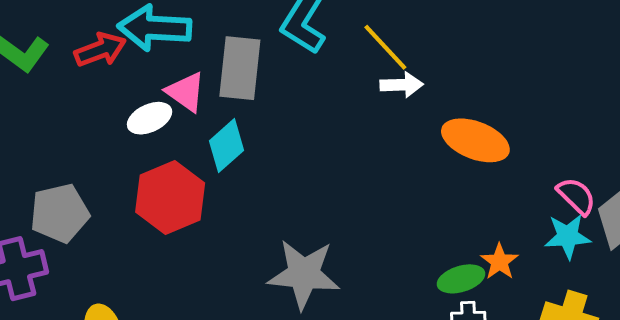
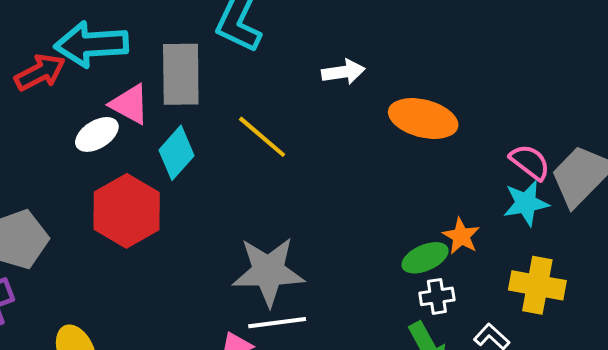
yellow line: (385, 47) -> (262, 137), moved

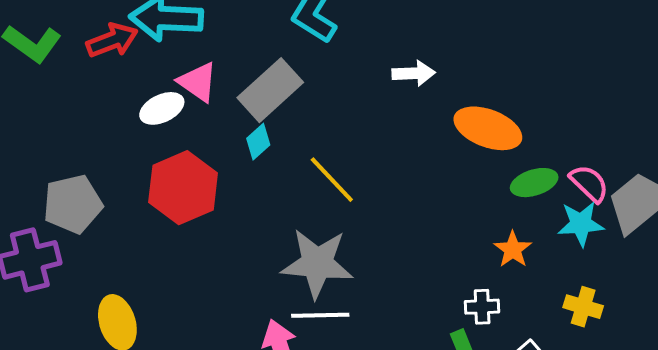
gray rectangle: (181, 74) -> (270, 90), moved, turned 42
yellow line: (262, 137) -> (332, 180), moved
cyan diamond: (177, 153) -> (258, 142), moved, size x0.7
green ellipse: (425, 258) -> (534, 183), moved
yellow cross: (537, 285) -> (583, 307), size x0.7

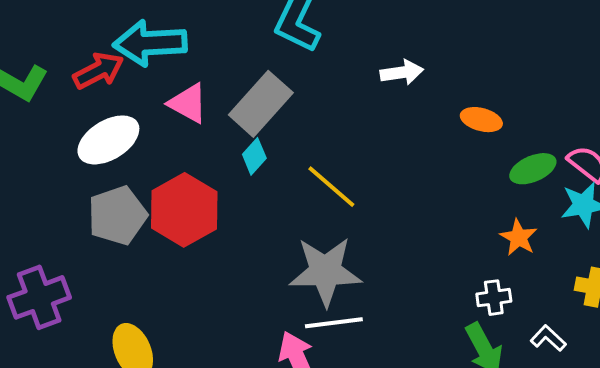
white ellipse: (162, 108) -> (108, 140), moved, size x1.4
orange ellipse: (488, 128) -> (481, 120), size x0.6
gray pentagon: (73, 204) -> (117, 215), moved

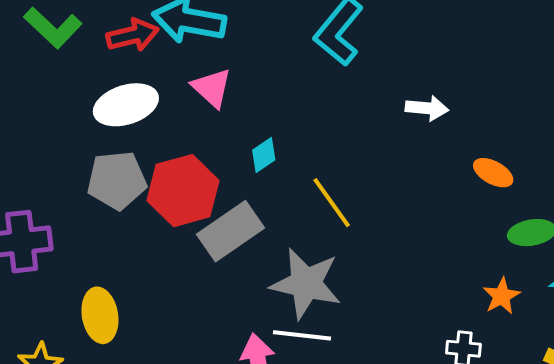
gray rectangle: (261, 104) -> (230, 231), moved

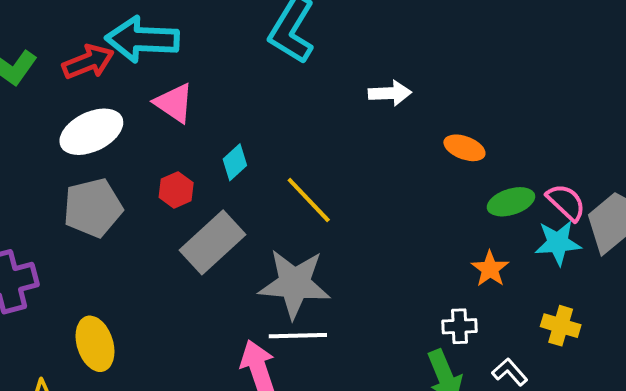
red hexagon: (183, 191) -> (176, 190), moved, size x0.5

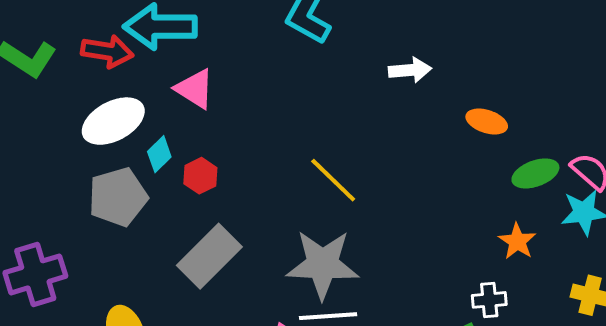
red arrow: (88, 62) -> (107, 51), turned 33
cyan diamond: (235, 162) -> (159, 154), moved
gray rectangle: (213, 242) -> (209, 256), moved

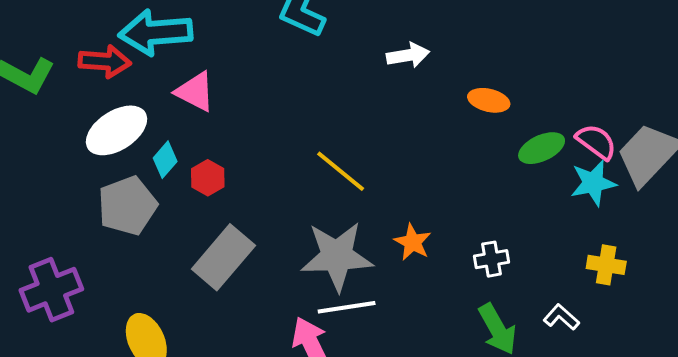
orange star: (517, 241) -> (413, 242), moved
white cross: (489, 300) -> (492, 259), moved

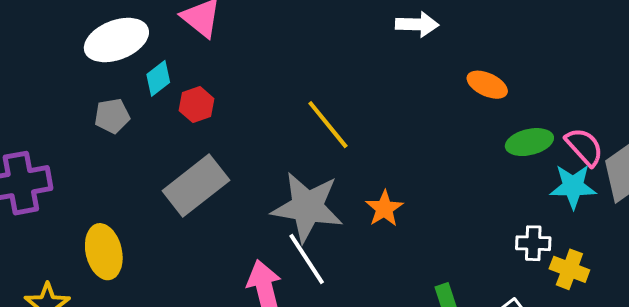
gray pentagon: (127, 206) -> (112, 116), size x0.6
white cross: (492, 259) -> (533, 243), moved
white line: (347, 307) -> (307, 259), turned 54

